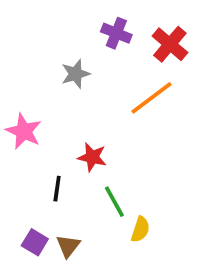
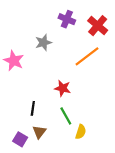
pink star: (24, 131) -> (14, 61), moved
red star: (92, 157) -> (63, 88), moved
brown triangle: (68, 246) -> (39, 132), moved

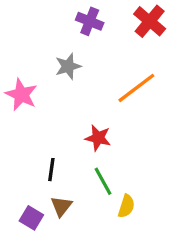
purple cross: (67, 19) -> (90, 21), moved
red cross: (98, 26) -> (150, 21), moved

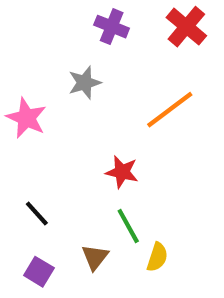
black line: (51, 170) -> (37, 213), moved, turned -50
brown triangle: (61, 206) -> (95, 257), moved

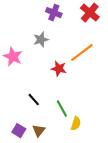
red star: (122, 172) -> (59, 69), moved
black line: (37, 213) -> (34, 100), moved
brown triangle: (95, 257) -> (39, 131), moved

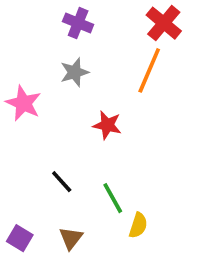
purple cross: (54, 13) -> (78, 23), moved
orange line: (82, 53) -> (149, 70), moved, turned -30
purple square: (19, 131) -> (20, 238), moved

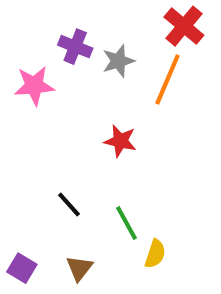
purple cross: (78, 23) -> (75, 47), moved
gray star: (74, 72) -> (118, 61), moved
pink star: (23, 103) -> (34, 86), moved, turned -30

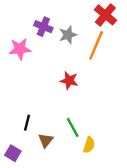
black line: (69, 205) -> (27, 123), moved, turned 56
brown triangle: (79, 268) -> (46, 140), moved

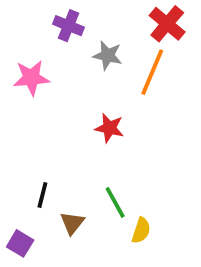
purple cross: (43, 27) -> (68, 26), moved
gray star: (68, 35) -> (108, 55), turned 30

